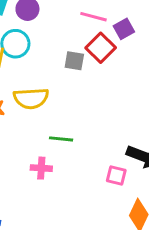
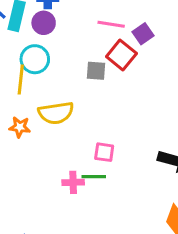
green line: (61, 139) -> (94, 177), moved
pink square: (116, 176) -> (104, 152), moved

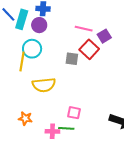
orange star: (20, 127) -> (25, 118), moved

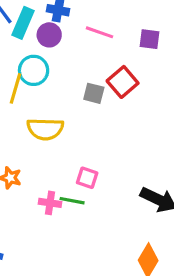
pink line: (84, 29) -> (100, 32), moved
purple square: (104, 36) -> (149, 39), moved, turned 32

